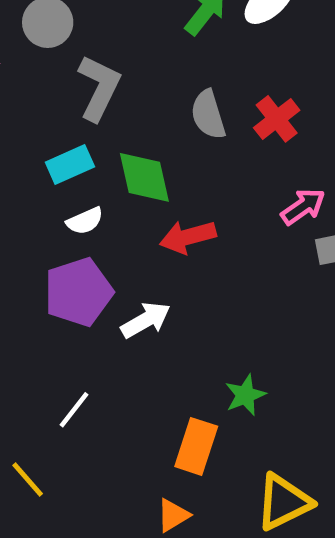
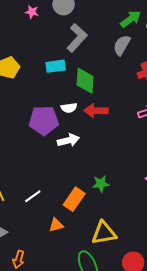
gray semicircle: (208, 115) -> (122, 45), moved, turned 30
white semicircle: (85, 221) -> (69, 108), moved
white line: (74, 410) -> (33, 196), moved

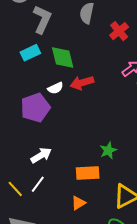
white arrow: (68, 140) -> (41, 155), moved
white line: (33, 196) -> (38, 184), moved
orange rectangle: (74, 199) -> (88, 173), turned 70

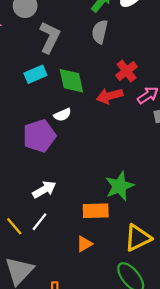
red cross: (119, 31) -> (127, 71), moved
red arrow: (82, 83) -> (110, 96), moved
green star: (108, 150) -> (120, 186), size x1.5

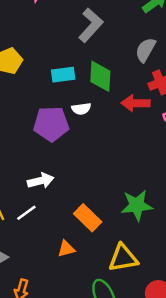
gray semicircle: (100, 32) -> (146, 50), moved
cyan rectangle: (35, 74) -> (63, 75), moved
green star: (120, 186) -> (137, 205), moved
orange rectangle: (96, 211) -> (88, 218), turned 30

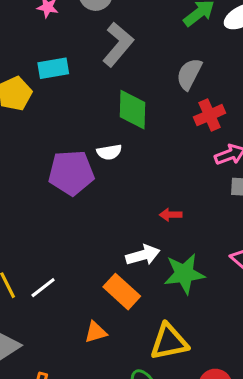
cyan rectangle: (63, 75) -> (53, 68), moved
red arrow: (135, 103) -> (171, 215), moved, size x0.6
white arrow: (41, 181) -> (143, 255), moved

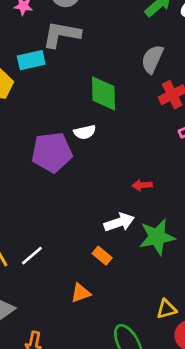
gray L-shape: (118, 44) -> (62, 34), moved, turned -117
orange rectangle: (122, 292) -> (102, 256), size x0.6
yellow triangle: (169, 342) -> (166, 309), moved, size x0.6

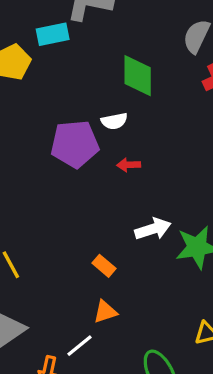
red arrow: (142, 185) -> (129, 165), moved
white line: (32, 256) -> (79, 346), moved
orange rectangle: (102, 256) -> (104, 266), moved

